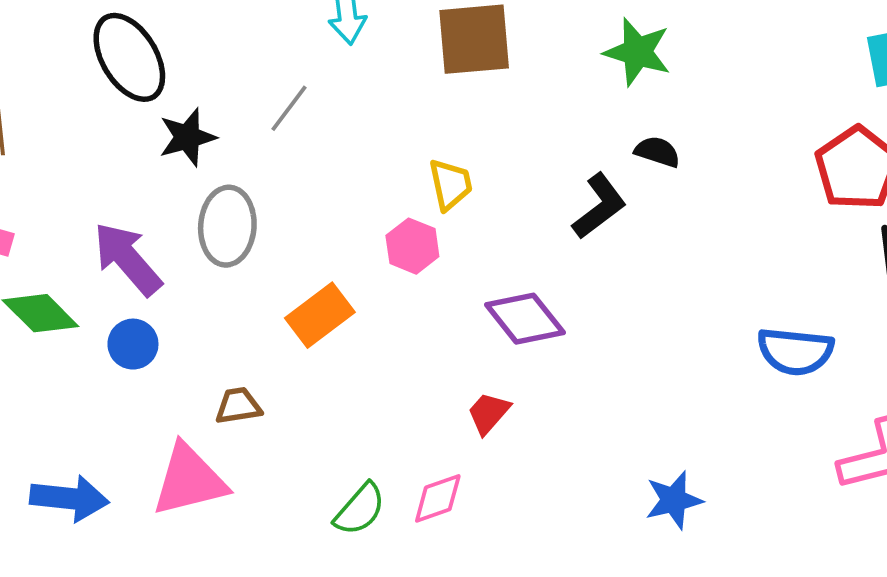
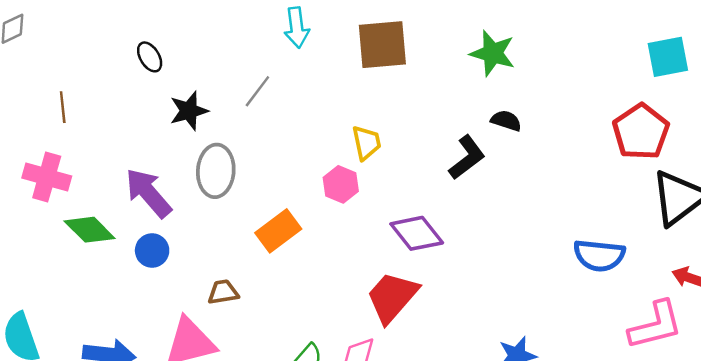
black ellipse: (129, 57) -> (150, 57), size x0.5
red trapezoid: (489, 413) -> (392, 297), size x1.8

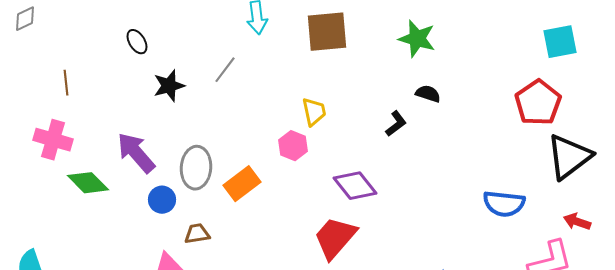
black L-shape: (467, 157) -> (396, 124), size x0.7
gray ellipse: (216, 171) -> (196, 168), moved
blue circle: (152, 251) -> (162, 200), moved

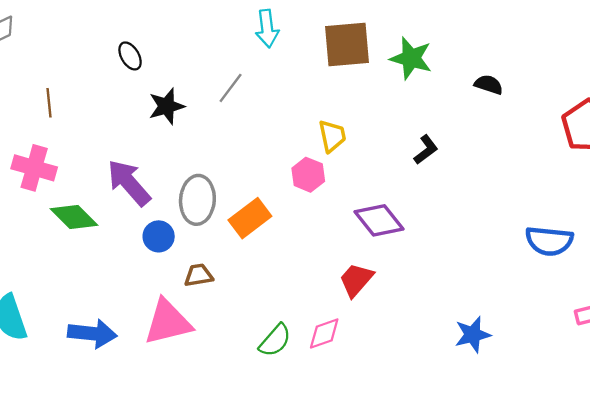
green star: (417, 39) -> (411, 58), moved
black semicircle: (428, 94) -> (489, 85), moved
red trapezoid: (335, 238) -> (356, 280), size x0.7

